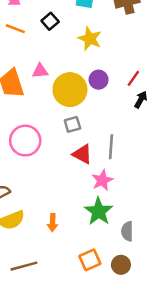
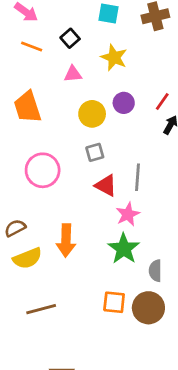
pink triangle: (40, 71) -> (73, 74), moved
yellow circle: (70, 90) -> (92, 114), size x0.7
orange arrow: (53, 223) -> (66, 240), moved, size x1.6
orange square: (90, 260) -> (114, 302), turned 30
brown circle: (121, 265) -> (148, 308), size x1.5

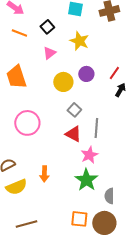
pink triangle: (73, 74) -> (49, 53), turned -32
gray square: (95, 152) -> (74, 110), moved, turned -32
orange arrow: (66, 240) -> (44, 174), size x0.7

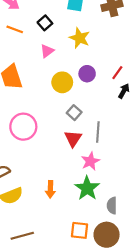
red triangle: (73, 134) -> (73, 139), turned 36
orange arrow: (44, 174) -> (50, 189), moved

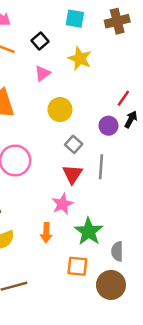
purple circle: (87, 74) -> (108, 126), moved
pink star: (90, 161) -> (62, 204), moved
orange square: (80, 230) -> (77, 266), moved

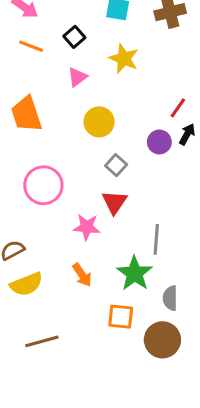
gray line: (101, 167) -> (156, 239), moved
pink star: (62, 204) -> (87, 227), moved, turned 30
orange arrow: (46, 233) -> (82, 275), turned -36

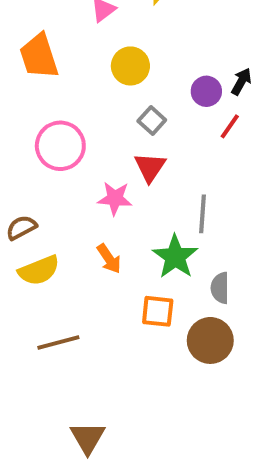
red line: (178, 108) -> (230, 126), moved

